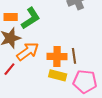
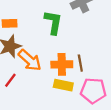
green L-shape: (31, 18) -> (53, 22), moved, turned -45
orange arrow: (28, 51) -> (30, 60), turned 80

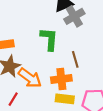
brown line: (80, 63) -> (75, 59), moved

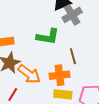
green L-shape: (49, 39) -> (48, 37), turned 95

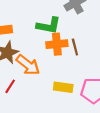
orange cross: (60, 75) -> (57, 44), moved

